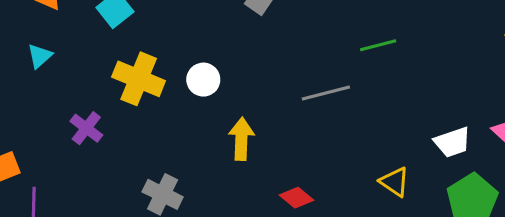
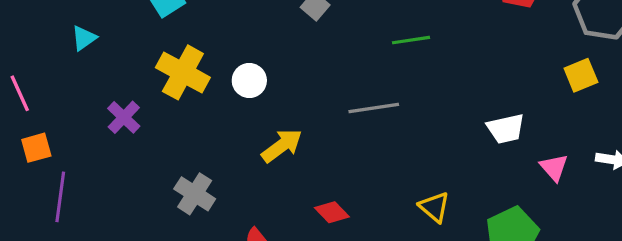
green line: (378, 45) -> (411, 40), moved
yellow arrow: (241, 139) -> (282, 146), turned 45
white trapezoid: (452, 142) -> (506, 129), moved

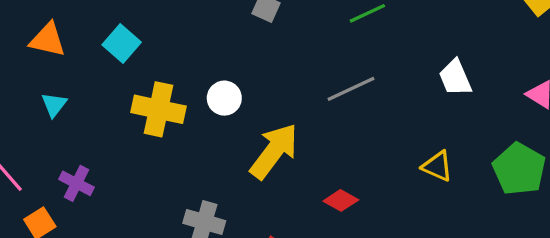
purple cross: (124, 117) -> (76, 183), moved
white trapezoid: (506, 129) -> (455, 78), moved, turned 96
yellow arrow: (282, 146) -> (274, 151), size x1.4

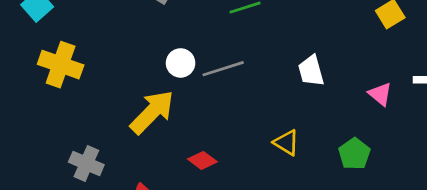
white circle: (224, 98) -> (181, 63), moved
green pentagon: (519, 169) -> (354, 154), size x0.7

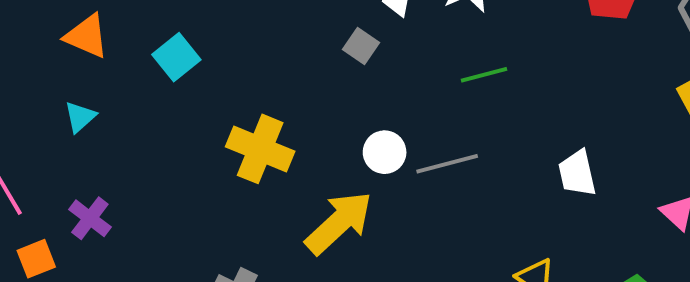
yellow cross: (61, 65) -> (260, 149), moved

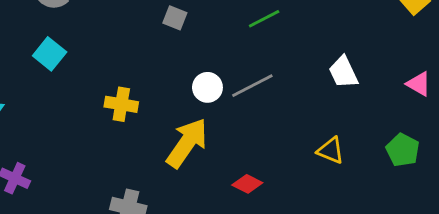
yellow cross: (260, 149) -> (121, 104), size x0.7

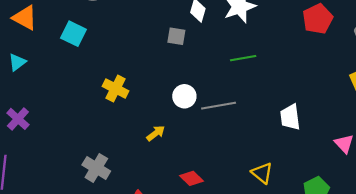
gray square: (175, 18) -> (176, 36), turned -30
cyan square: (50, 54) -> (74, 34), turned -30
yellow arrow: (187, 143) -> (156, 133), size x0.5

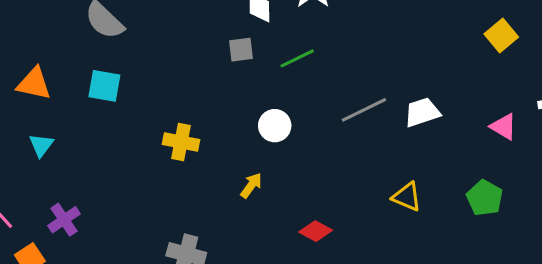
green line: (243, 58) -> (297, 58), moved
gray line: (219, 106) -> (364, 110), moved
white trapezoid: (290, 117) -> (422, 112), turned 96
purple cross: (18, 119) -> (64, 220), turned 30

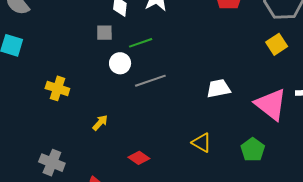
gray line: (364, 110) -> (150, 81), moved
white circle: (275, 126) -> (120, 63), moved
pink triangle: (504, 127) -> (271, 104), size x1.8

